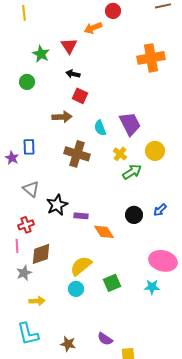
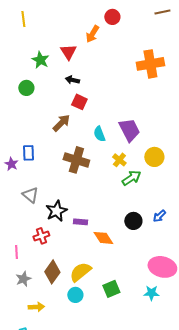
orange arrow: (93, 28) -> (92, 34), turned -36
brown arrow: (62, 117) -> (61, 123), turned -42
red cross: (26, 225) -> (41, 236), moved
brown diamond: (41, 254) -> (52, 272), moved, turned -35

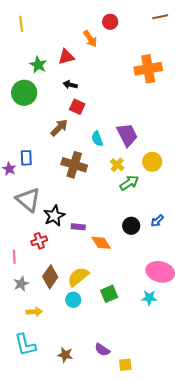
orange arrow: (92, 34) -> (90, 39), turned -66
red triangle: (68, 52) -> (66, 57), turned 48
green circle: (26, 88) -> (24, 93), size x1.6
gray triangle: (30, 195) -> (28, 200), size x1.5

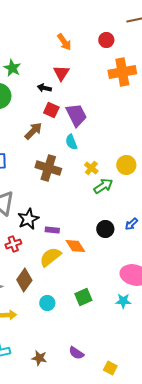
red circle: (110, 22) -> (106, 40), moved
red triangle: (66, 57) -> (61, 73), moved, turned -42
purple trapezoid: (127, 135) -> (76, 115), moved
yellow semicircle: (78, 277) -> (50, 257), moved
yellow square: (125, 365) -> (110, 368), moved, turned 32

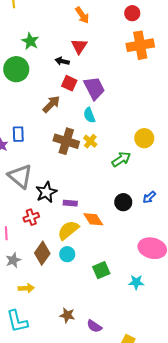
red circle: (106, 40) -> (132, 13), moved
yellow cross: (91, 168) -> (90, 141), moved
cyan star: (123, 301) -> (136, 282), moved
cyan circle: (47, 303) -> (67, 254), moved
brown star: (39, 358) -> (67, 315), moved

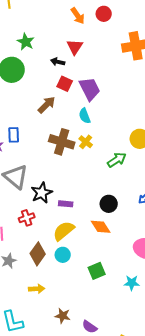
red circle: (132, 13) -> (104, 14), moved
black circle: (123, 202) -> (109, 204), moved
orange diamond: (93, 219) -> (101, 227), moved
yellow arrow: (26, 288) -> (37, 289), moved

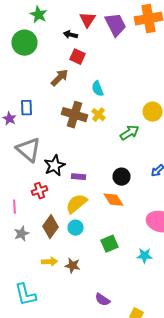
purple trapezoid: (90, 89) -> (116, 25), moved
brown star: (63, 316) -> (72, 266), moved

